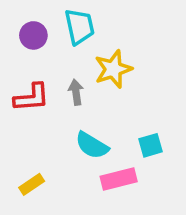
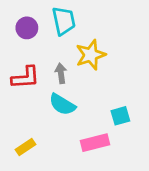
cyan semicircle: (92, 145) -> (62, 104), moved

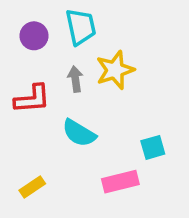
gray arrow: (61, 73) -> (75, 79), moved

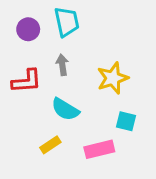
yellow star: (115, 70) -> (113, 78), moved
cyan square: (153, 147) -> (126, 121), turned 30
yellow rectangle: (32, 187) -> (50, 145), moved

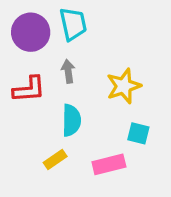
purple circle: (28, 29) -> (31, 32), size x1.5
cyan semicircle: (65, 109) -> (71, 120), turned -120

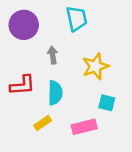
cyan trapezoid: (73, 24) -> (77, 19), moved
red L-shape: (29, 89) -> (22, 85), moved

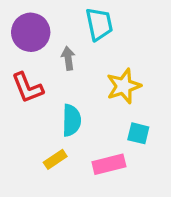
gray arrow: (53, 55) -> (68, 58), moved
red L-shape: (22, 85) -> (27, 88), moved, turned 72

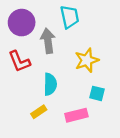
gray arrow: (68, 58) -> (48, 41), size x1.5

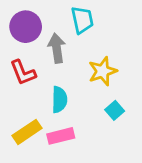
cyan square: (97, 93) -> (115, 110), turned 35
yellow rectangle: (39, 112) -> (27, 132), moved, size x1.5
pink rectangle: (76, 115) -> (61, 136), moved

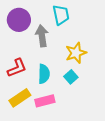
red L-shape: (23, 73) -> (17, 68), moved, turned -90
cyan square: (115, 110) -> (71, 77), moved

